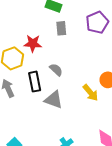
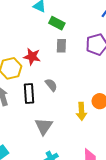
yellow arrow: (91, 93) -> (81, 111), turned 30
gray triangle: (54, 100) -> (44, 126), moved, turned 36

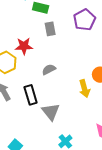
gray semicircle: (51, 85) -> (49, 69), turned -64
black rectangle: (29, 94) -> (31, 95), moved

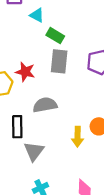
gray rectangle: (50, 29) -> (59, 61), size x1.5
gray semicircle: (49, 69) -> (45, 105), size x1.5

